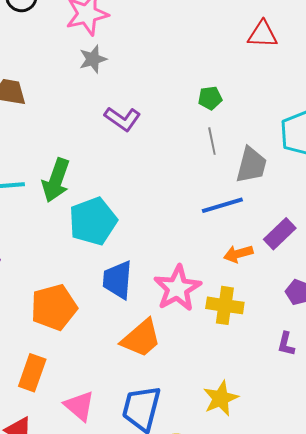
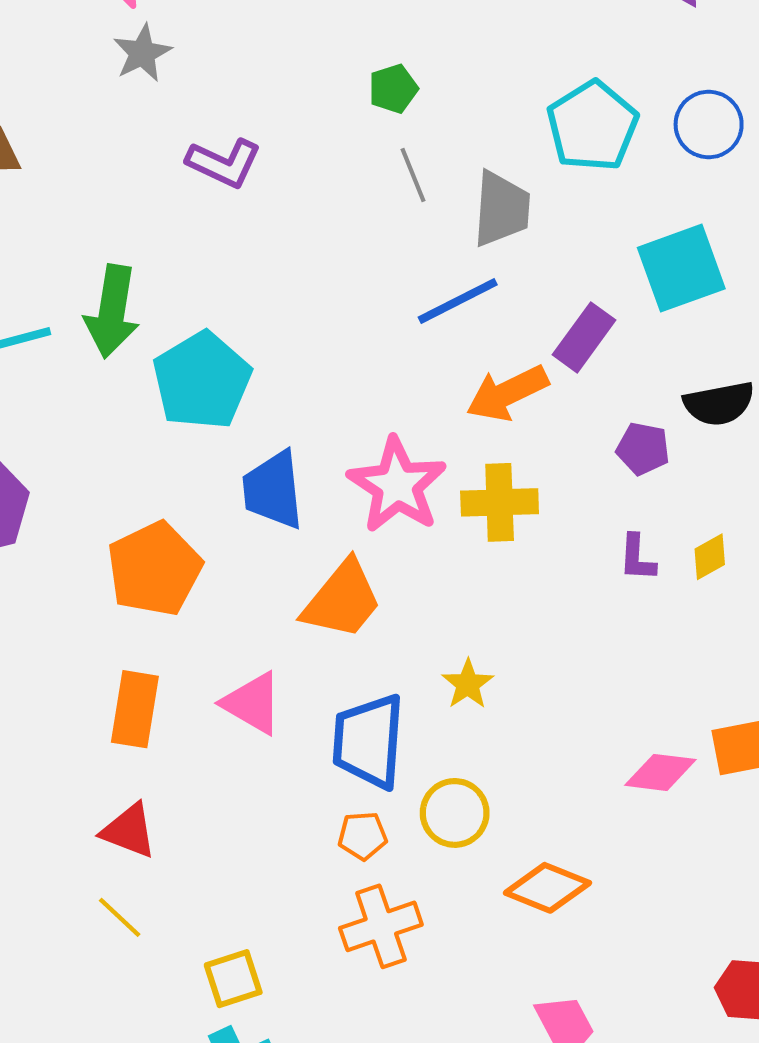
orange arrow: (238, 254) -> (507, 393), size x1.4
yellow star: (221, 398) -> (468, 684), moved, size x0.7
pink triangle: (79, 406) -> (252, 703), moved

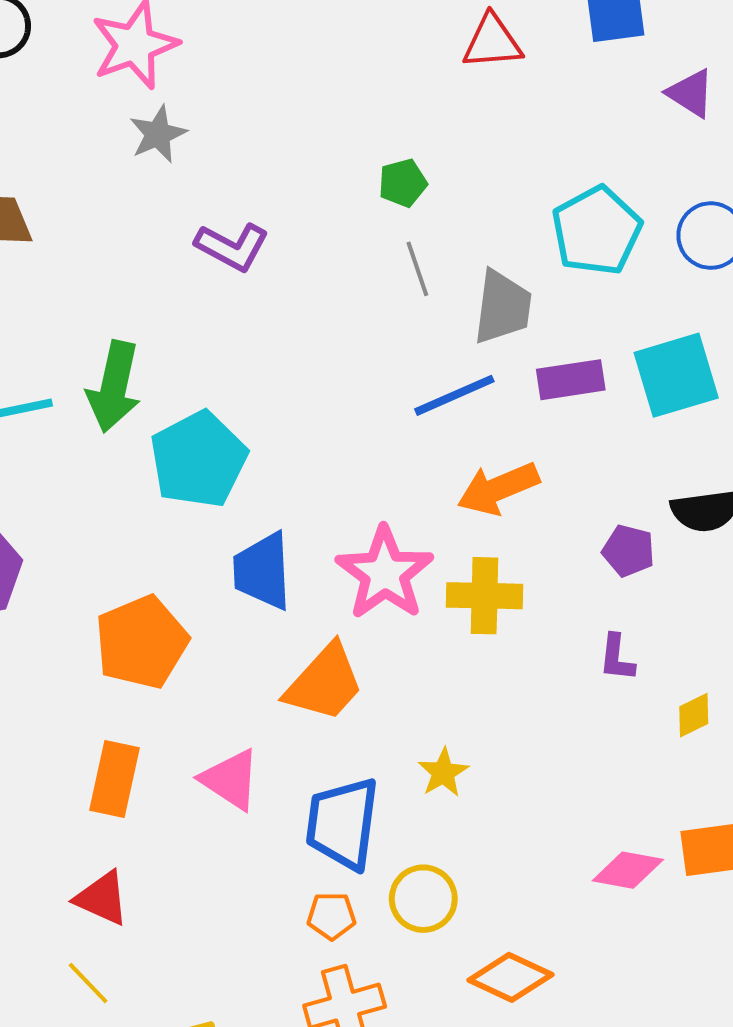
purple rectangle: (584, 337) -> (571, 380), moved, turned 42
yellow diamond: (710, 557) -> (694, 715), moved

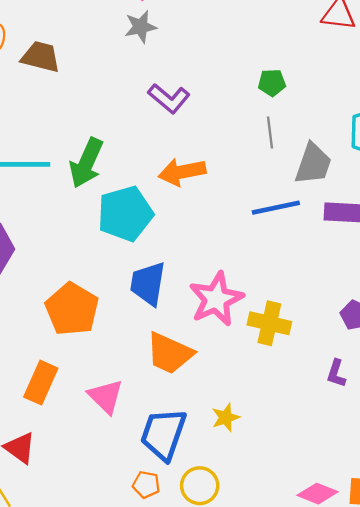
orange arrow: (498, 489) -> (182, 172), moved
orange pentagon: (141, 642) -> (72, 309), turned -30
orange trapezoid: (324, 683) -> (170, 353), turned 60

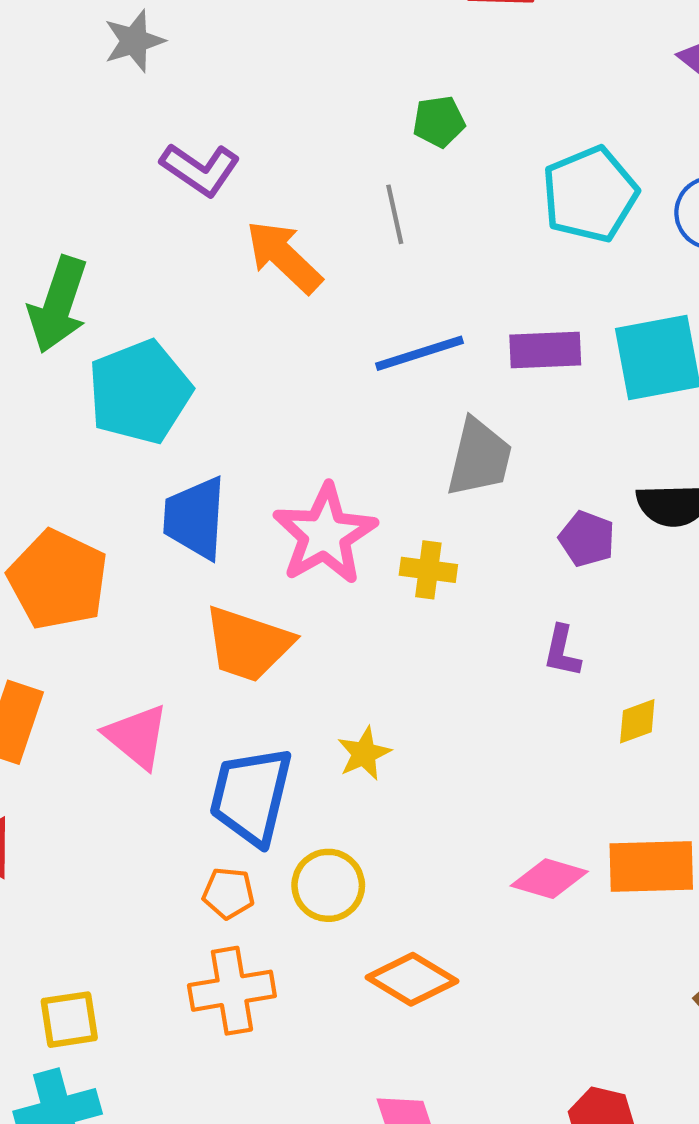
green pentagon: (272, 83) -> (439, 122), moved
gray trapezoid: (313, 164) -> (479, 458), moved
orange arrow: (182, 172) -> (284, 257), moved, turned 60
yellow cross: (269, 323) -> (428, 570), size x0.7

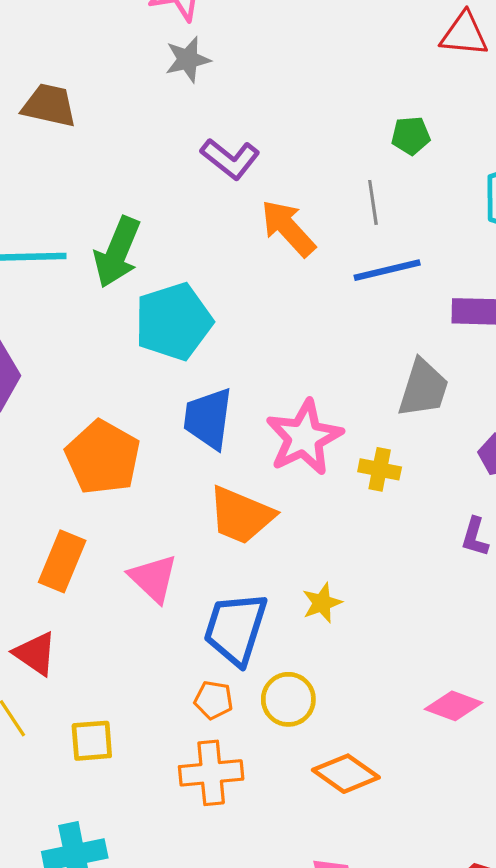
blue line: (420, 353) -> (387, 270), moved
yellow square: (69, 1020) -> (92, 741), moved

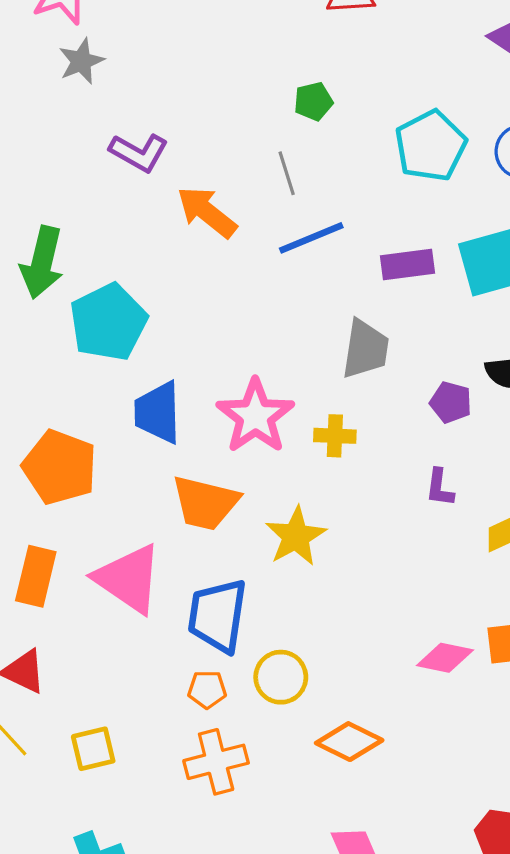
pink triangle: (153, 578) -> (129, 579), size x1.4
yellow star: (322, 603) -> (296, 536), moved, size x1.5

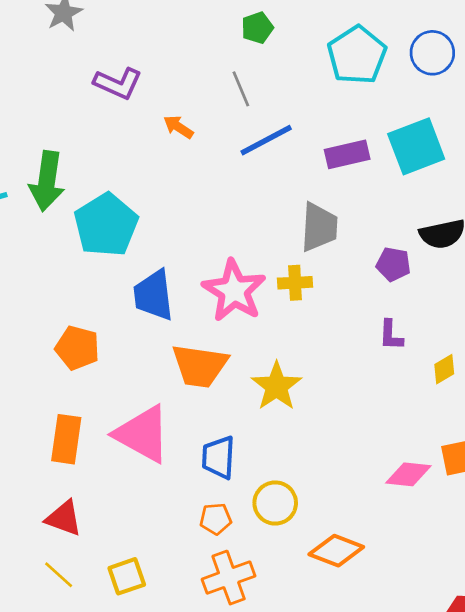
orange arrow: (207, 212) -> (178, 127), size x0.6
yellow cross: (335, 436) -> (295, 283), moved
orange pentagon: (60, 467) -> (77, 348), size x0.7
blue trapezoid: (218, 616) -> (218, 457), size x0.7

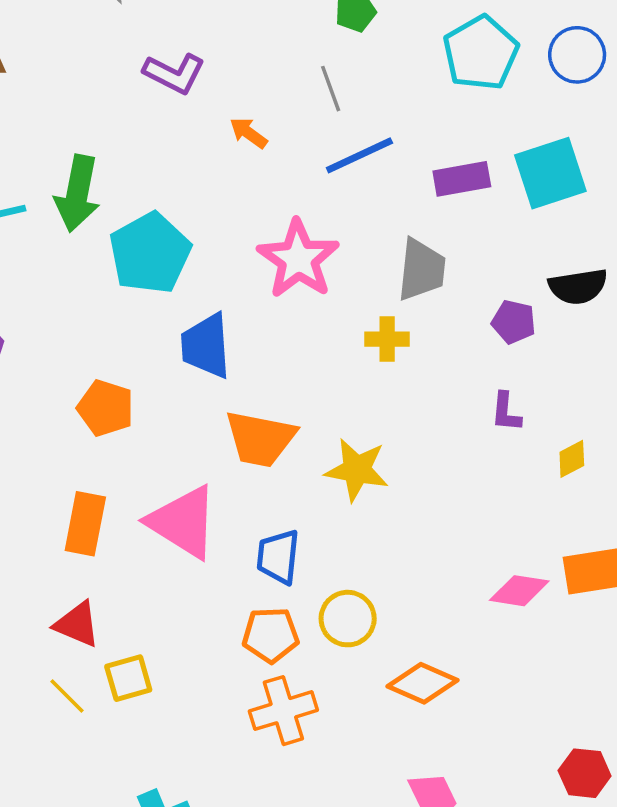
pink star: (234, 291) -> (298, 259), moved
yellow star: (276, 386) -> (357, 470), turned -30
orange pentagon: (216, 519) -> (271, 635), size x1.4
yellow square: (127, 576) -> (128, 678), moved

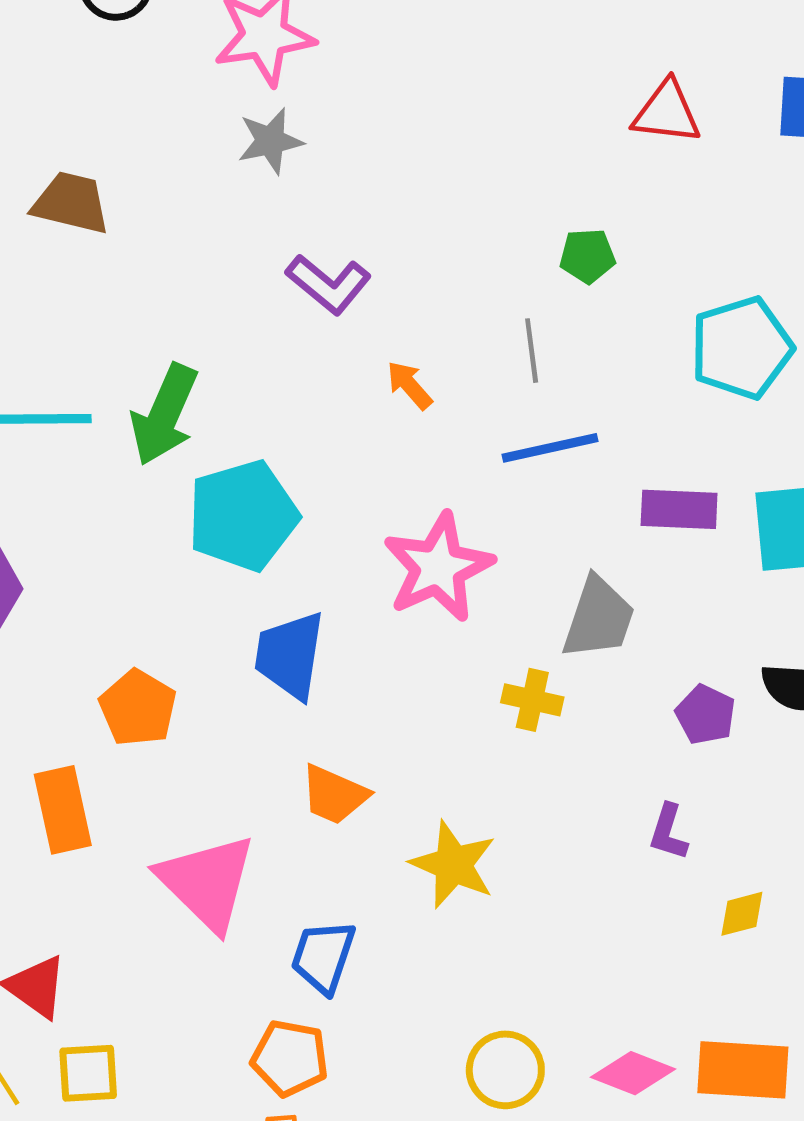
orange trapezoid: (260, 439) -> (334, 795), size x0.7
orange rectangle: (85, 524) -> (63, 810), moved, turned -36
yellow circle: (348, 619) -> (505, 1070), moved

